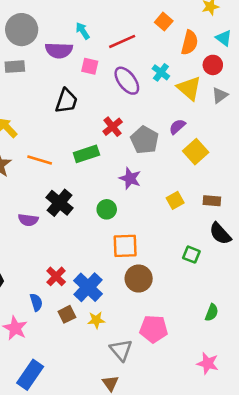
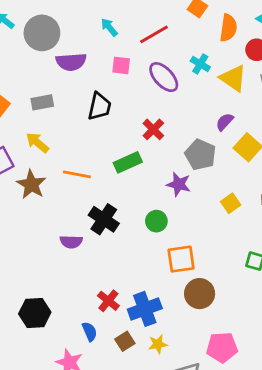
purple semicircle: (59, 50) -> (71, 62), moved
gray rectangle: (15, 67) -> (42, 102), moved
gray pentagon: (145, 140) -> (200, 155), moved
blue cross: (88, 287) -> (145, 309), turned 32

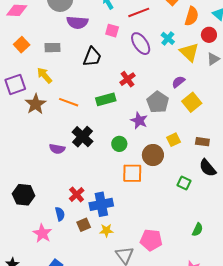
brown circle: (200, 294) -> (153, 155), moved

